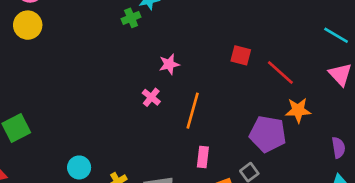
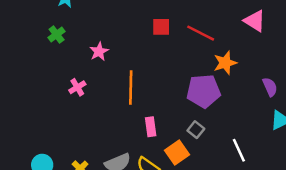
green cross: (131, 18) -> (57, 35), moved
pink cross: (151, 97) -> (77, 87), moved, turned 35

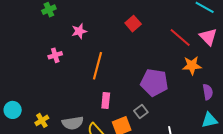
red square: (161, 27) -> (133, 24), turned 35
red line: (201, 33) -> (180, 37), moved
orange star: (225, 63) -> (192, 65), moved

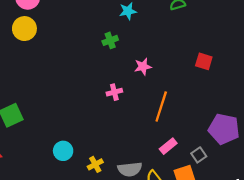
red square: (133, 24) -> (204, 61), turned -35
pink rectangle: (106, 101) -> (168, 146), turned 42
gray square: (141, 111) -> (199, 155), moved

